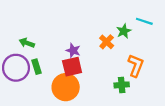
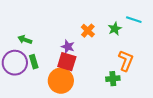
orange cross: (107, 42) -> (88, 31), moved
red square: (72, 67) -> (67, 62), turned 30

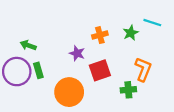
orange cross: (88, 31) -> (100, 35), turned 32
red square: (67, 62) -> (100, 70), moved, turned -36

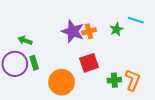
purple star: (77, 53) -> (73, 31), moved, size x1.6
orange L-shape: (143, 69) -> (133, 80), moved

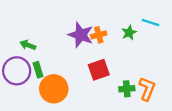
orange circle: (62, 82) -> (54, 89), moved

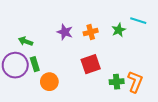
purple star: (81, 35) -> (65, 32), moved, size x0.7
orange circle: (54, 89) -> (49, 82), size x0.7

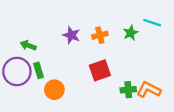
orange L-shape: (135, 82) -> (149, 90), turned -85

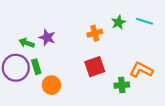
green star: (131, 33) -> (119, 22), moved
purple star: (71, 35) -> (47, 37), moved
orange L-shape: (149, 90) -> (141, 70), moved

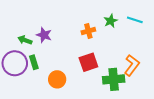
orange L-shape: (141, 70) -> (132, 65), turned 100
orange circle: (51, 85) -> (57, 79), moved
green cross: (122, 85) -> (114, 79), size x1.5

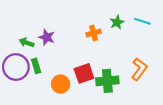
red square: (88, 62) -> (84, 73), moved
green cross: (114, 79) -> (107, 81), moved

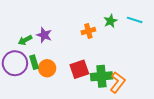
green arrow: (27, 43) -> (25, 40), turned -48
orange L-shape: (139, 69) -> (118, 82), moved
orange circle: (61, 84) -> (47, 68), moved

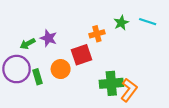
green rectangle: (34, 62) -> (37, 77), moved
orange circle: (47, 68) -> (61, 69), moved
red square: (79, 69) -> (82, 55), moved

